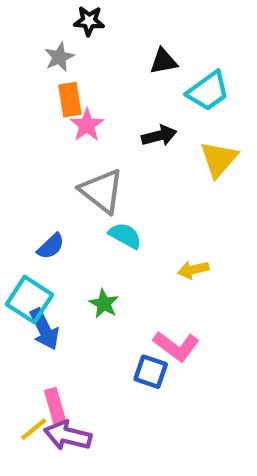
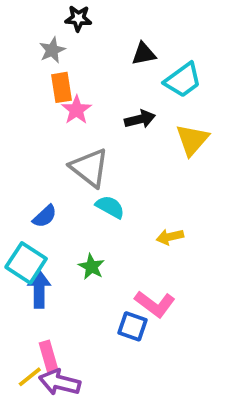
blue arrow: (44, 329) -> (39, 289), turned -153

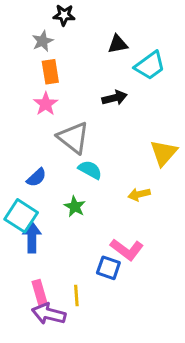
pink star: (76, 110) -> (46, 104), moved
yellow triangle: (192, 140) -> (164, 153), moved
green star: (91, 267) -> (75, 207), moved
yellow line: (30, 377) -> (76, 295), moved, turned -55

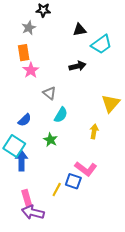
orange rectangle: (50, 72) -> (24, 53), moved
gray triangle: (73, 138) -> (49, 93), size x0.6
cyan semicircle: (90, 170) -> (61, 115), turned 91
yellow arrow: (139, 194) -> (94, 131), turned 112
yellow line: (76, 295) -> (57, 190), moved, turned 32

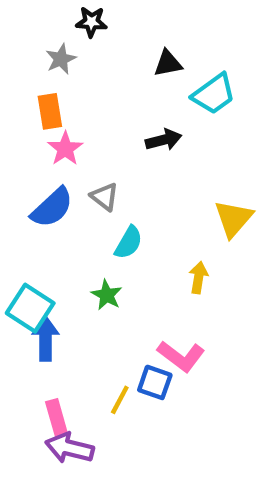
blue semicircle: (25, 120) -> (52, 208), moved, size x1.5

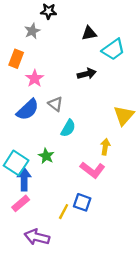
orange rectangle: (50, 111) -> (16, 59), moved, turned 30
green star: (107, 295) -> (46, 156), moved
pink L-shape: (181, 356) -> (92, 170), moved
pink rectangle: (56, 417) -> (21, 203), moved, turned 66

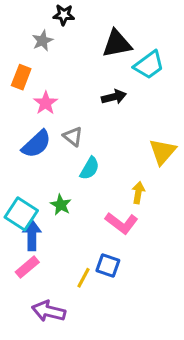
black triangle: (89, 33) -> (117, 44), size x1.5

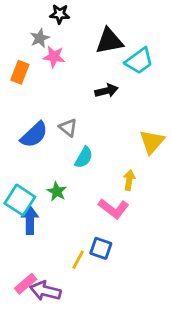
pink star: (46, 103) -> (54, 57), moved, turned -30
pink rectangle: (27, 267) -> (26, 284), moved

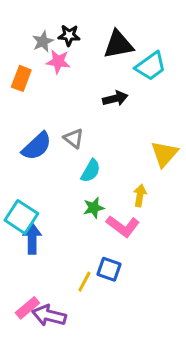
black star: (60, 14) -> (69, 35), moved
green star: (57, 192) -> (94, 208), moved, turned 30

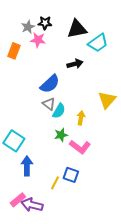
gray triangle: (74, 138) -> (49, 104), moved
blue semicircle: (37, 146) -> (50, 84), moved
yellow arrow: (140, 195) -> (81, 118), moved
blue arrow: (32, 239) -> (27, 166), moved

